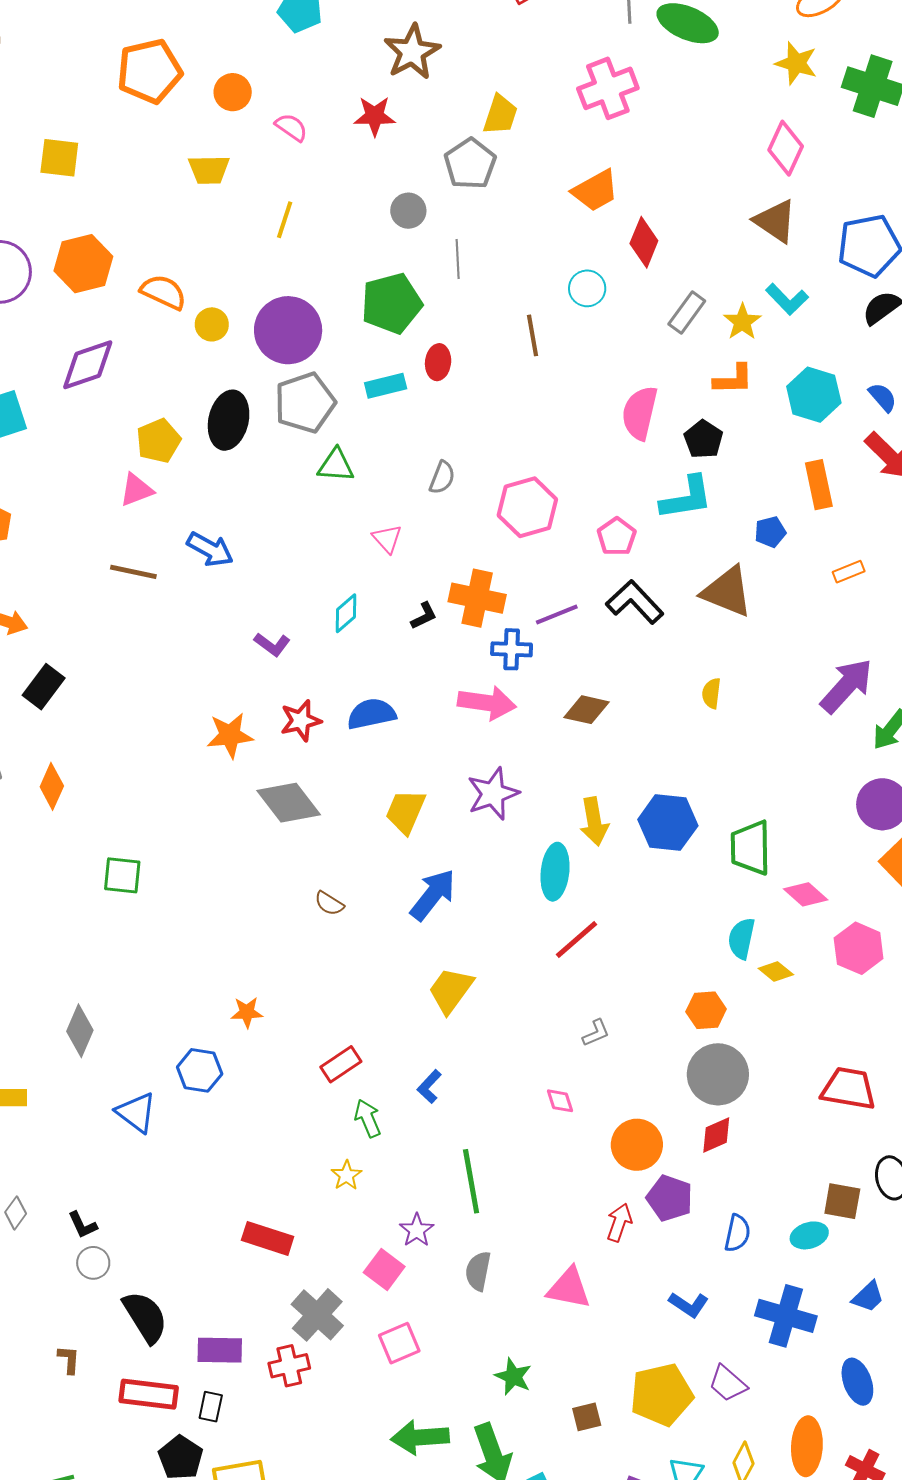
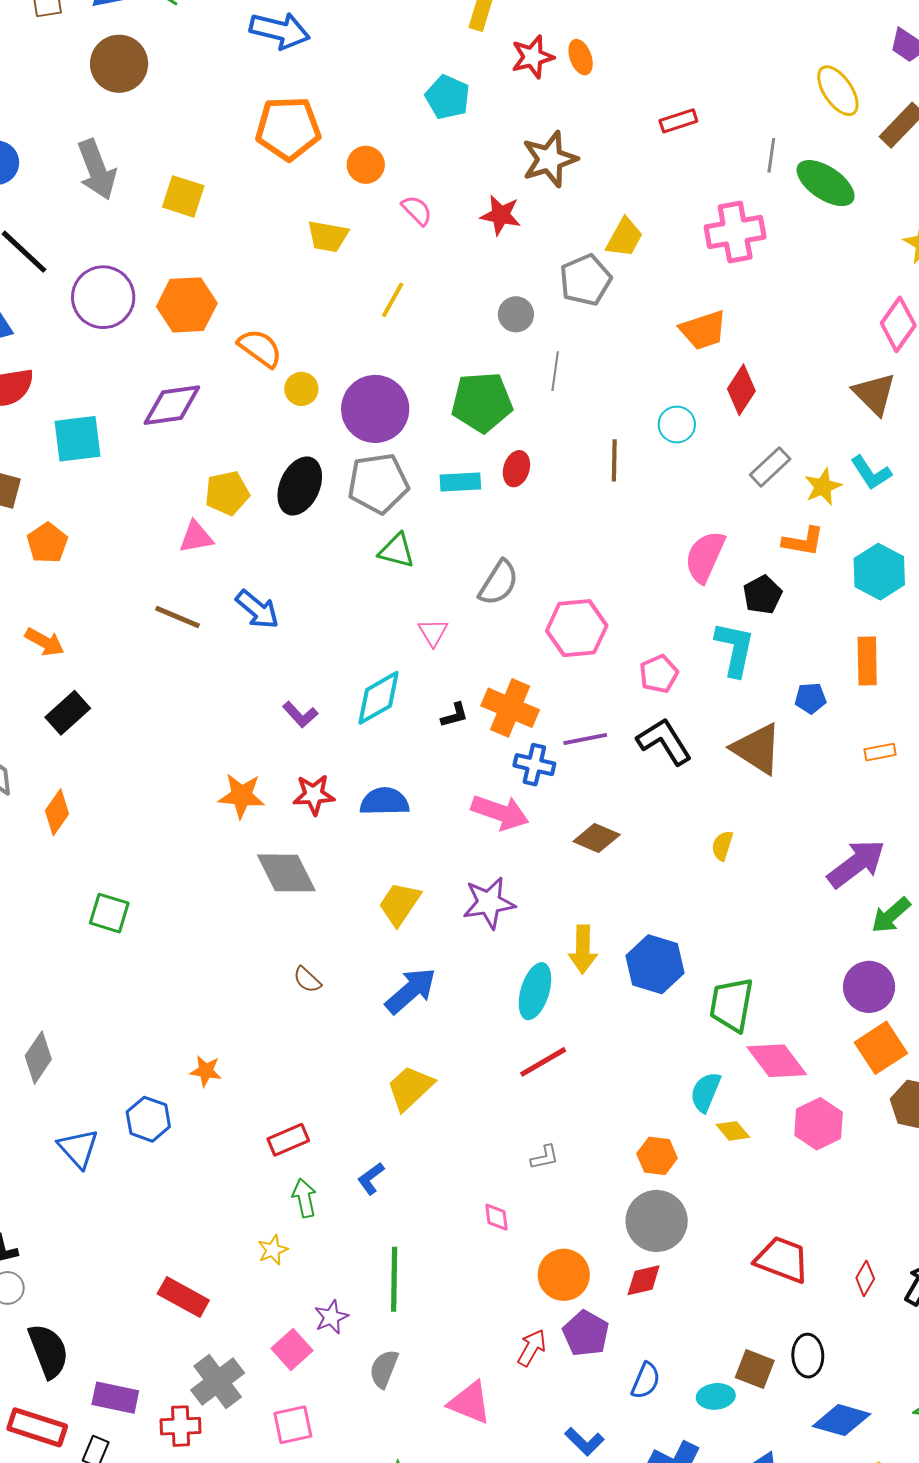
gray semicircle: (442, 478) -> (499, 583), size x1.4
cyan L-shape: (686, 498) -> (735, 649), turned -80
cyan diamond: (346, 613) -> (379, 698), size x1.5
pink diamond: (806, 894) -> (777, 1061), size x1.4

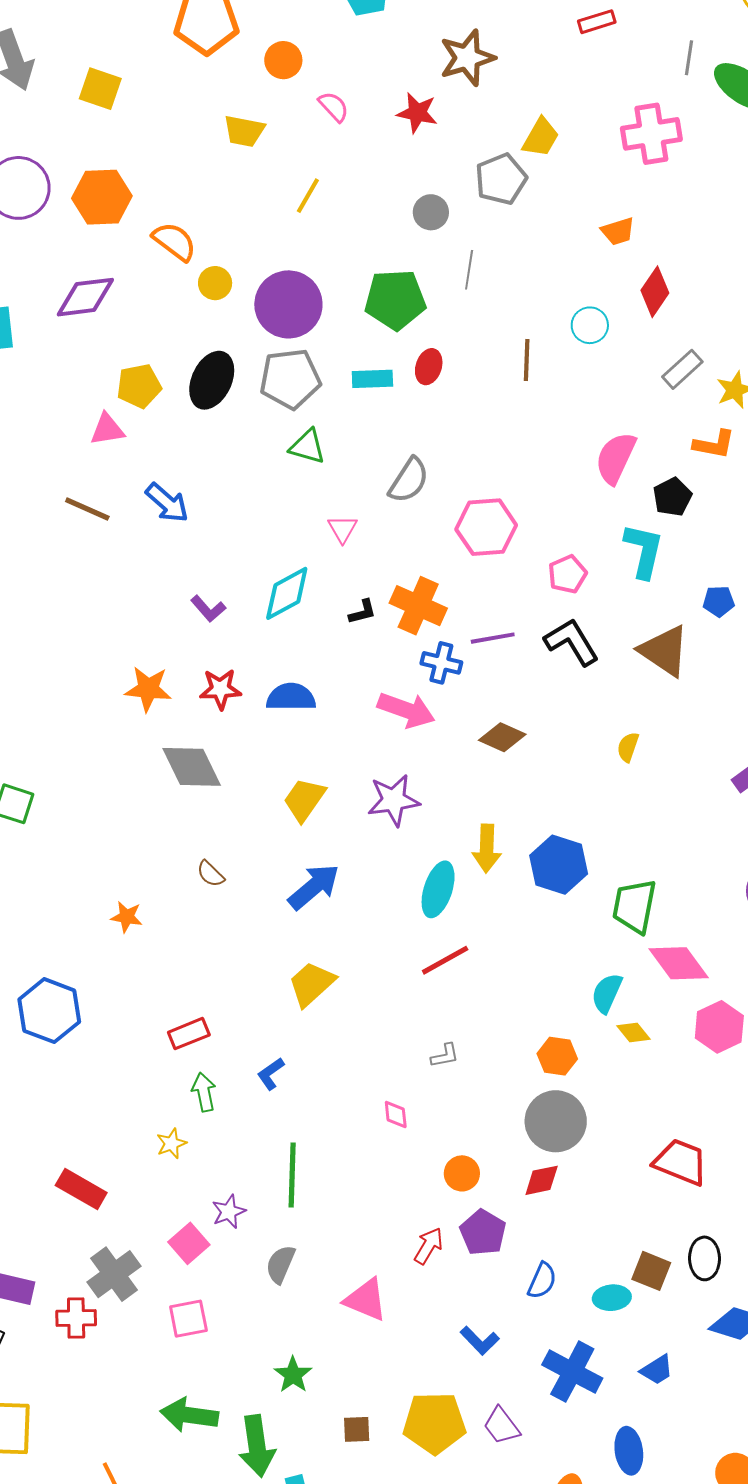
orange trapezoid: (703, 330) -> (618, 231), size x0.7
orange star: (206, 1071) -> (127, 917), moved
blue hexagon: (148, 1119) -> (49, 1011), size x1.4
orange circle: (564, 1275) -> (462, 1173), size x0.7

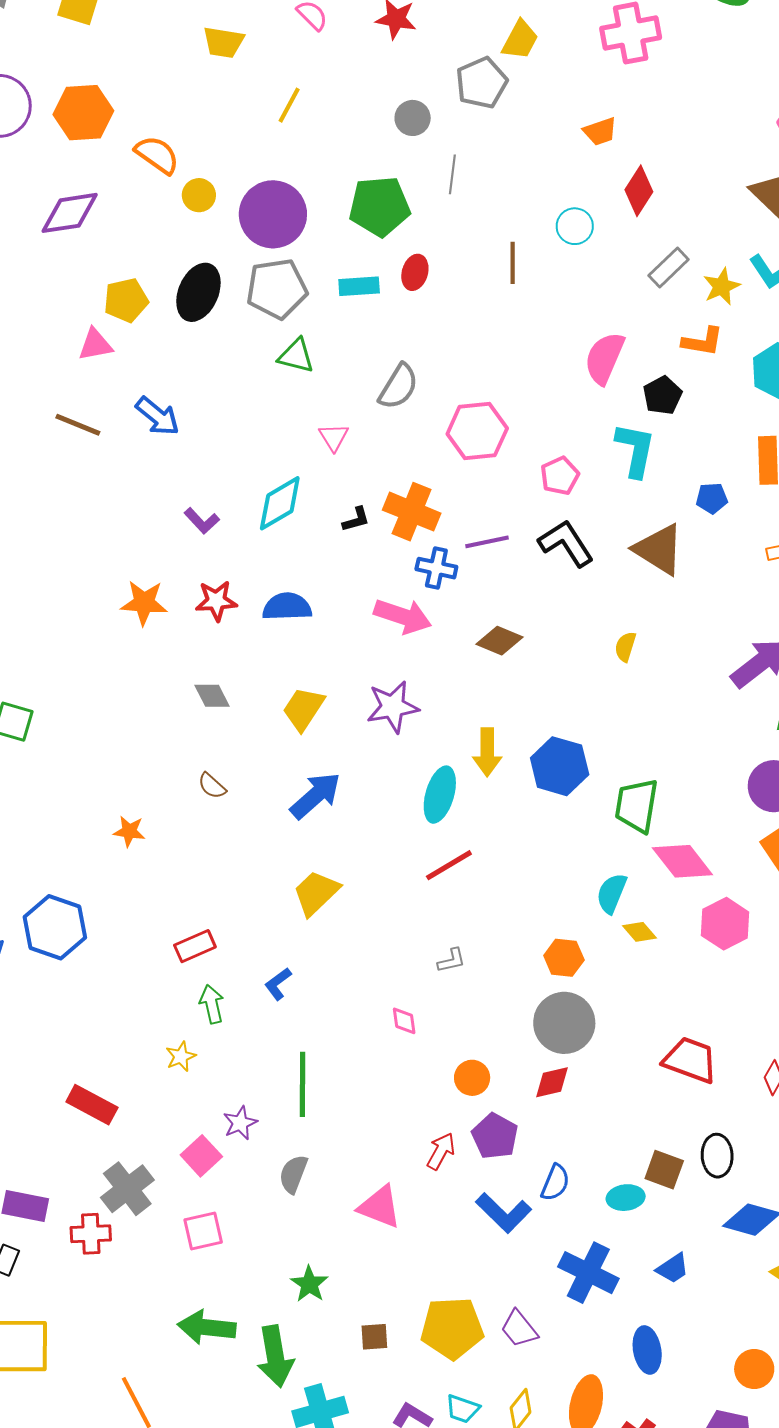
gray diamond: (192, 767) -> (212, 696), moved, size x0.6
blue L-shape: (480, 1341) -> (504, 1213), moved, size x1.4

